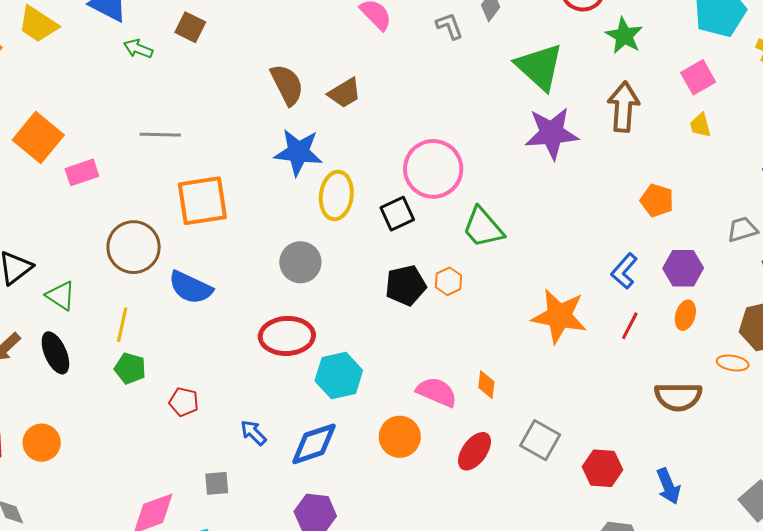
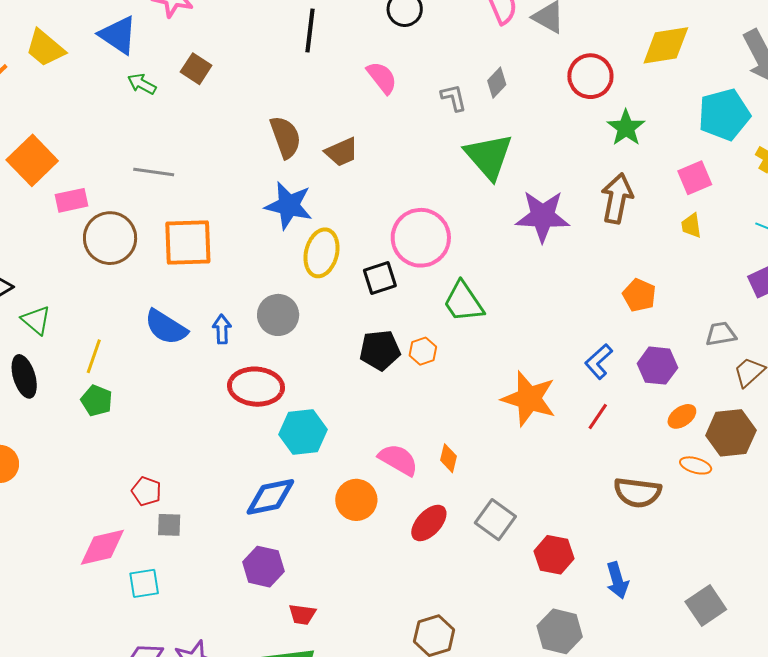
green triangle: (539, 67) -> (489, 156), moved
brown circle: (134, 247) -> (110, 238), moved
orange ellipse: (685, 315) -> (682, 416), moved, turned 32
red pentagon: (184, 402) -> (146, 491), moved
blue arrow: (253, 433) -> (222, 329), moved, turned 36

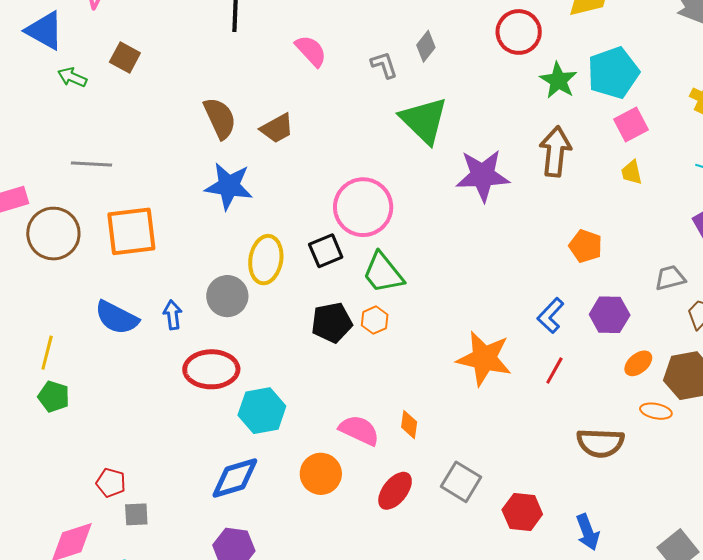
cyan pentagon: (724, 115) -> (613, 73), moved
yellow ellipse: (321, 253) -> (266, 260), moved
green trapezoid: (463, 302) -> (383, 273), moved

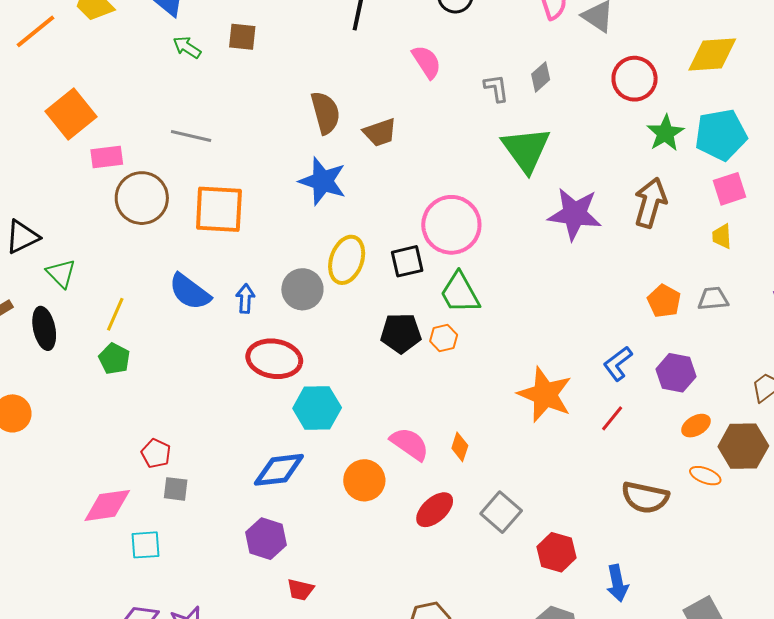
brown square: (125, 57) -> (242, 37), turned -32
gray trapezoid: (670, 278) -> (713, 299), moved

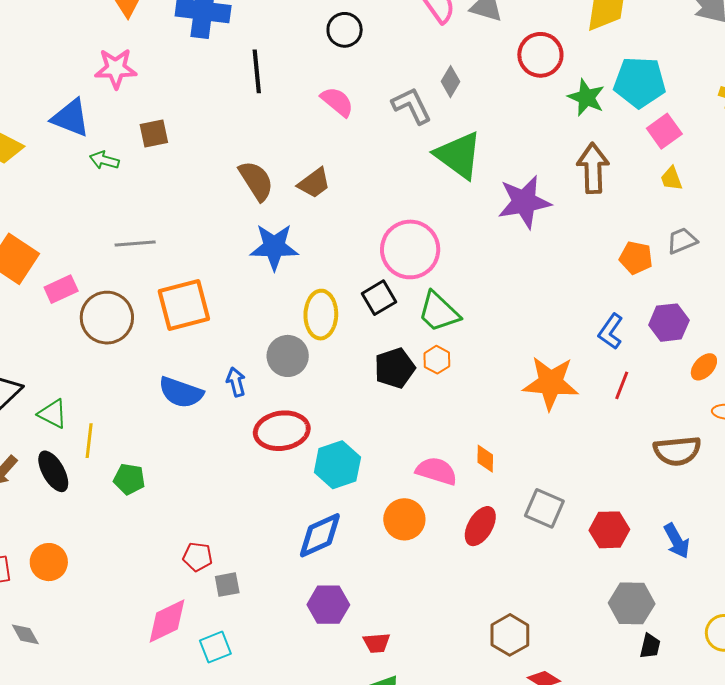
gray L-shape: (496, 88) -> (412, 106), size x1.4
cyan pentagon: (721, 135) -> (640, 82), turned 30
yellow line: (115, 314) -> (89, 441), moved

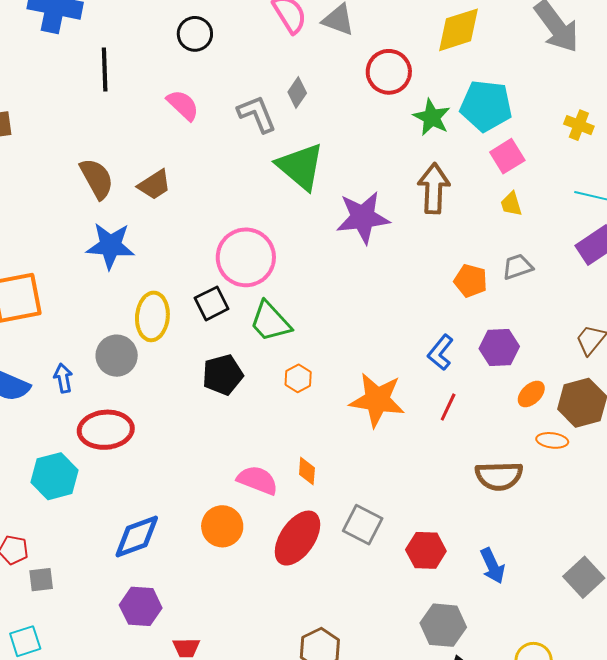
orange hexagon: (437, 360) -> (298, 378), moved
cyan hexagon: (337, 465) -> (54, 476), moved
red ellipse: (480, 526) -> (297, 538), size x1.4

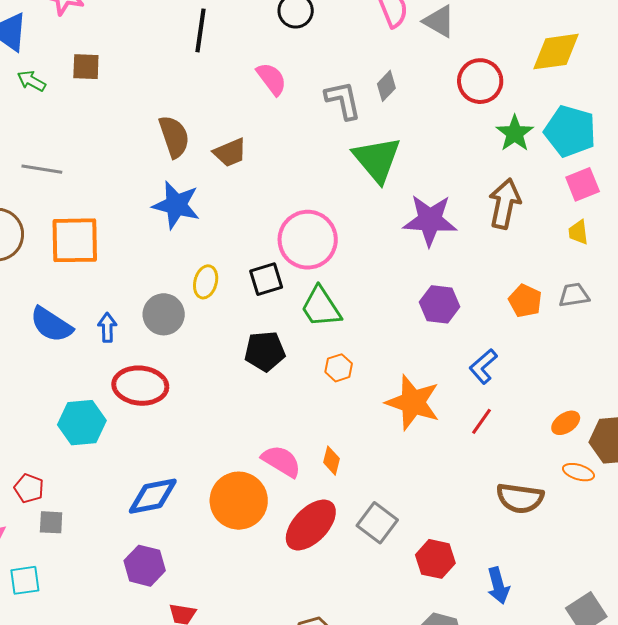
yellow ellipse: (152, 316) -> (206, 282), size x0.7
purple hexagon: (499, 348) -> (440, 304), moved
orange circle: (222, 526) -> (239, 501), size x1.4

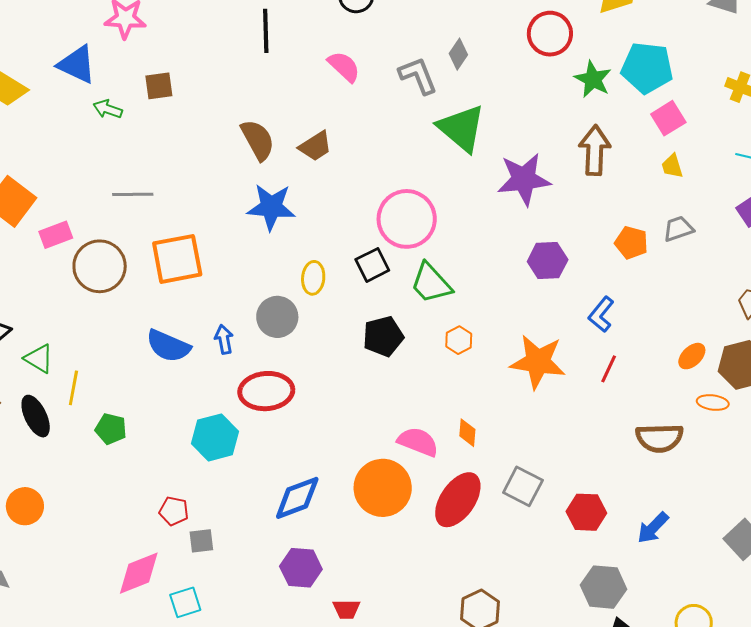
blue arrow: (498, 586) -> (653, 528), turned 69

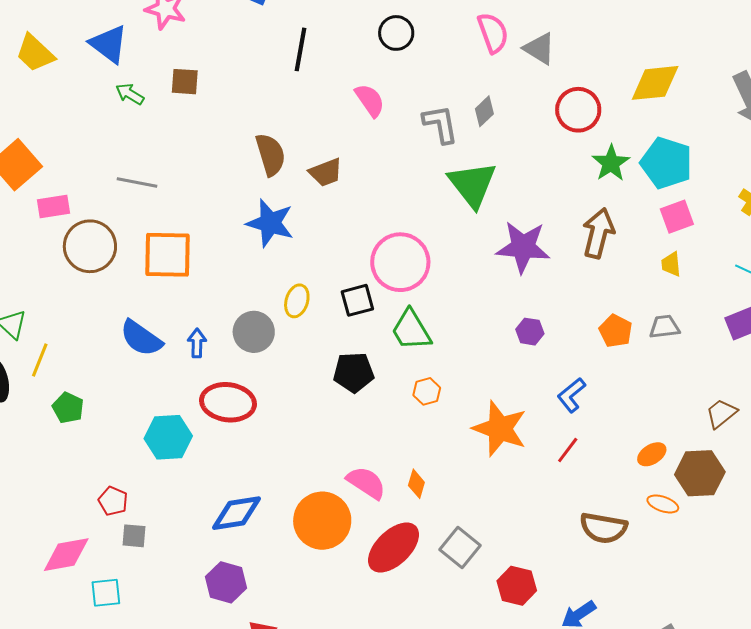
purple hexagon: (548, 261) -> (530, 332), size x0.7

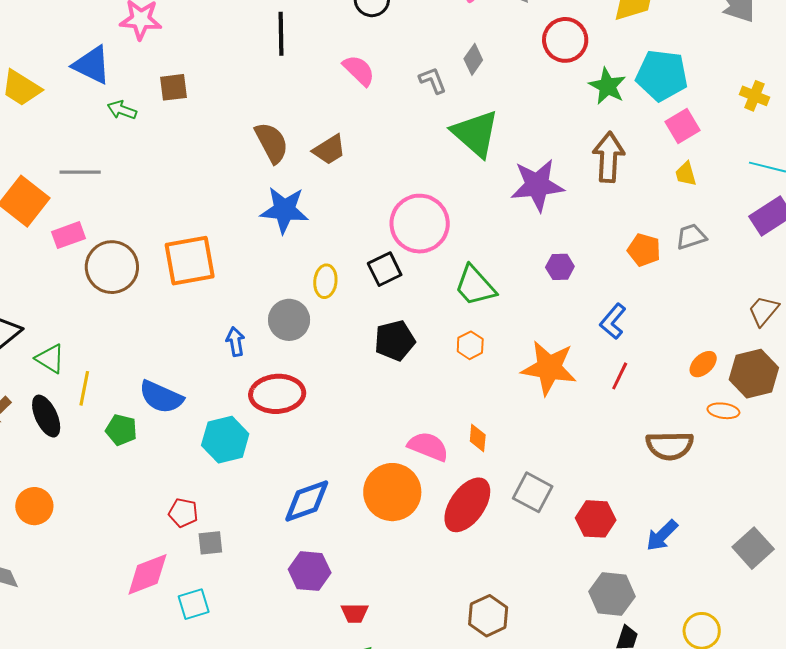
gray L-shape: (440, 124) -> (433, 80), size x0.7
gray line: (137, 183) -> (80, 172), moved
green trapezoid: (411, 330) -> (475, 286), moved
blue semicircle: (141, 338) -> (161, 397), moved

